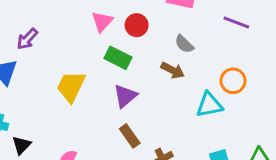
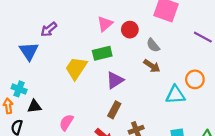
gray semicircle: (184, 44) -> (153, 45), moved
green rectangle: (118, 58) -> (102, 53), moved, turned -48
brown rectangle: (130, 136) -> (114, 110), turned 56
black triangle: (21, 145) -> (34, 106), turned 32

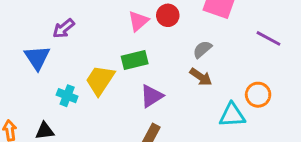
red circle: (130, 30) -> (168, 15), moved
gray semicircle: (153, 45) -> (202, 49), turned 88
cyan cross: (19, 89) -> (67, 96), moved

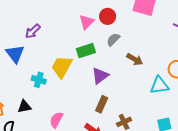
gray semicircle: (202, 49) -> (113, 40), moved

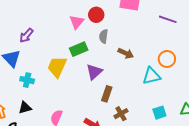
gray semicircle: (113, 40) -> (104, 36), turned -32
cyan cross: (39, 80) -> (27, 80), moved
brown rectangle: (102, 104) -> (107, 94), moved

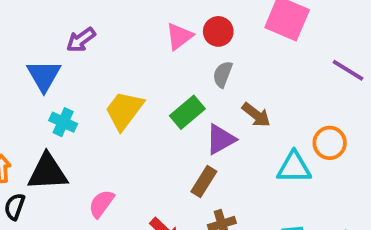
green rectangle: (79, 49) -> (187, 112), moved, turned -30
purple triangle: (94, 72) -> (221, 139), moved
black triangle: (25, 108) -> (48, 172), size x1.6

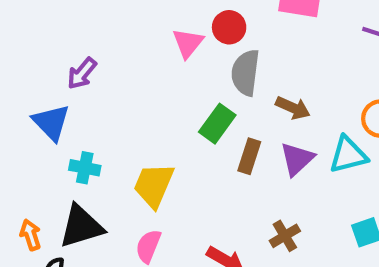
gray semicircle: (223, 74) -> (245, 73), size x1.5
yellow trapezoid: (124, 110) -> (154, 185), moved
purple triangle: (221, 139) -> (297, 159), moved
brown rectangle: (204, 181) -> (249, 156), moved

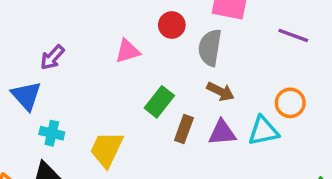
pink triangle: (188, 43) -> (128, 51), moved, turned 32
gray semicircle: (245, 73) -> (210, 48), moved
purple triangle: (297, 159) -> (222, 133), turned 36

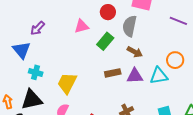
green rectangle: (159, 102) -> (105, 41), moved
brown rectangle: (184, 129) -> (113, 73), turned 56

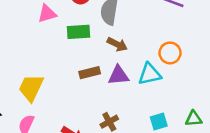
green rectangle: (105, 41) -> (78, 32), turned 48

